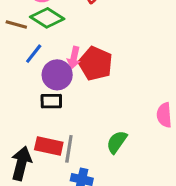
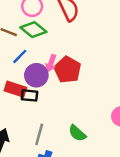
green semicircle: (117, 142) -> (77, 133), turned -90
red rectangle: (49, 146) -> (15, 89), moved

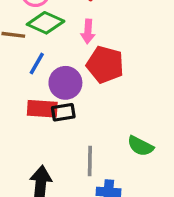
pink arrow: (51, 63) -> (88, 31), moved

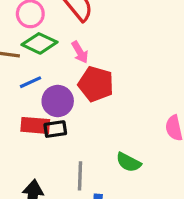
pink arrow: (88, 31) -> (80, 52), turned -35
blue line: (37, 64) -> (30, 82), turned 35

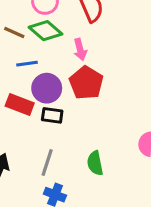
black rectangle: (55, 129) -> (52, 115), moved
green semicircle: (128, 162) -> (95, 163), turned 35

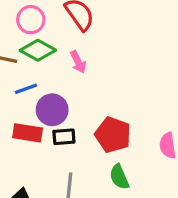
red pentagon: (86, 83) -> (113, 135), moved

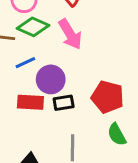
pink arrow: (78, 62) -> (70, 34), size x1.5

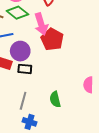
red pentagon: (108, 97) -> (52, 39), moved

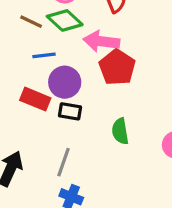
pink arrow: (41, 24) -> (101, 41), turned 110
green semicircle: (55, 99) -> (120, 131), moved

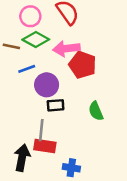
red rectangle: (35, 99) -> (45, 146), moved
gray line: (63, 162) -> (41, 130), moved

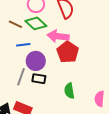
gray line: (41, 130) -> (21, 77), moved

